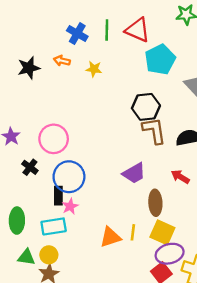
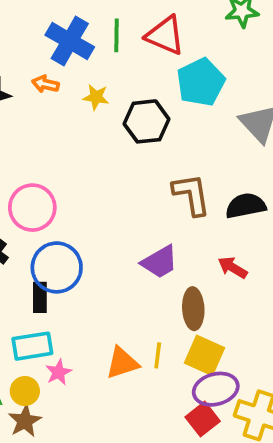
blue cross: (77, 34) -> (70, 41), size x1.4
black hexagon: (146, 107) -> (146, 121), moved
pink star: (70, 206) -> (59, 372), moved

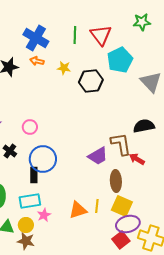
red triangle: (165, 35) -> (101, 35), turned 30
blue cross: (70, 41) -> (36, 38), moved
brown L-shape: (191, 194) -> (121, 144), moved
pink circle: (32, 208) -> (30, 127), size x0.6
brown star: (25, 421) -> (26, 241), turned -30

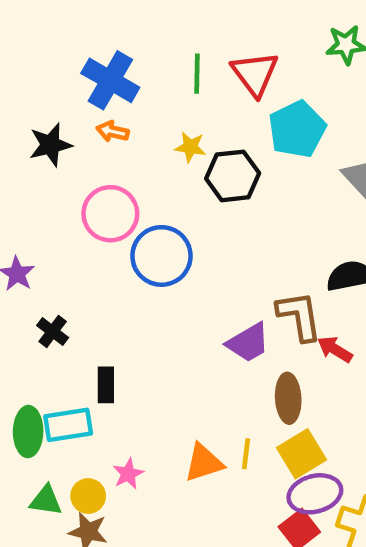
yellow star: (64, 68) -> (190, 147), moved
pink circle: (30, 127) -> (110, 214), moved, size x1.6
blue circle: (43, 159) -> (161, 256), moved
cyan rectangle: (30, 201) -> (68, 425), moved
yellow square: (122, 206) -> (302, 454), turned 35

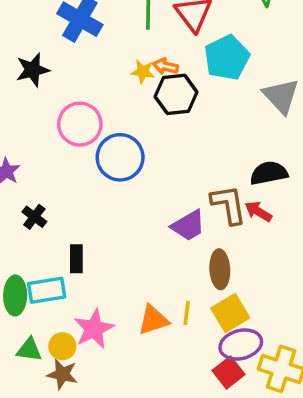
orange arrow: (113, 131) -> (166, 66), moved
red arrow: (335, 349) -> (258, 212), moved
pink star: (128, 474) -> (94, 329), size x1.6

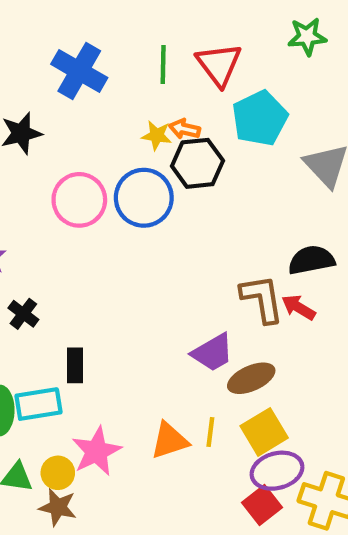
blue circle: (120, 157) -> (144, 198), moved
purple trapezoid: (188, 226) -> (213, 352), moved
brown ellipse: (220, 269) -> (251, 378), turned 69

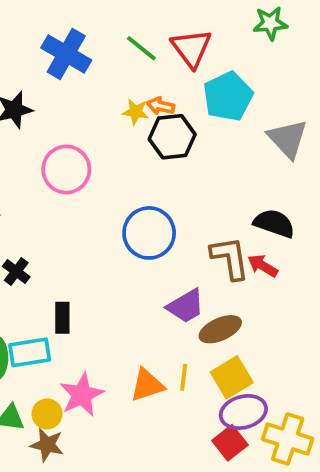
green line: (163, 65) -> (141, 48), turned -52
blue circle: (144, 198) -> (149, 233), moved
black semicircle: (311, 260) -> (274, 223), turned 30

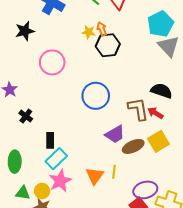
cyan pentagon: (228, 96) -> (160, 24), moved
orange arrow: (161, 106) -> (102, 29), turned 56
cyan rectangle: (30, 352) -> (56, 159), moved, turned -35
yellow square: (232, 377) -> (158, 141), moved
orange triangle: (147, 385) -> (95, 176), turned -36

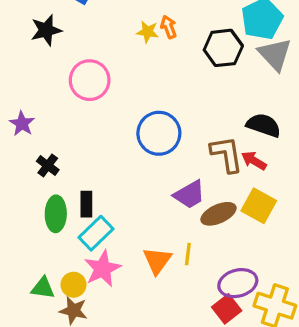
black hexagon: (108, 45) -> (223, 48), moved
yellow square: (158, 141) -> (259, 206), turned -30
green ellipse: (15, 162) -> (56, 214), moved

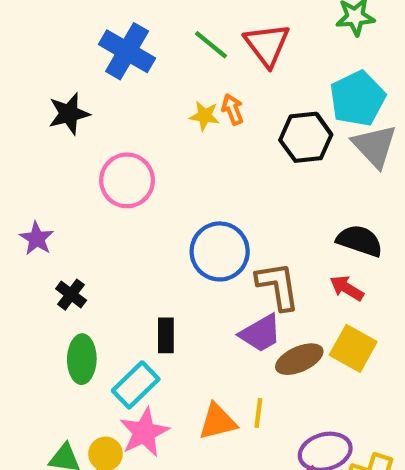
brown L-shape: (227, 154) -> (278, 286), moved
black rectangle: (86, 204) -> (166, 335), moved
orange triangle: (157, 261) -> (217, 422), turned 40

